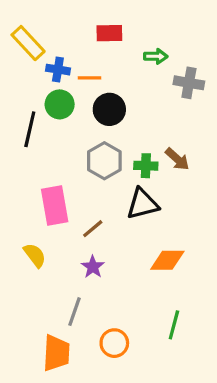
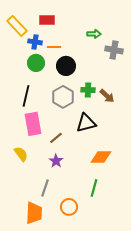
red rectangle: (109, 33) -> (47, 20), moved
black line: (30, 129) -> (26, 96), moved
green cross: (146, 166) -> (88, 90), moved
green line: (174, 325) -> (94, 188), moved

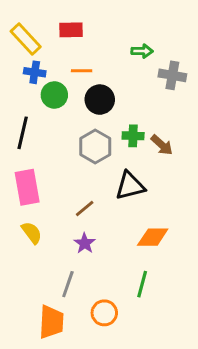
blue cross: (35, 42) -> (35, 72), moved
black line: (26, 96) -> (23, 133), moved
pink rectangle: (33, 124) -> (27, 187), moved

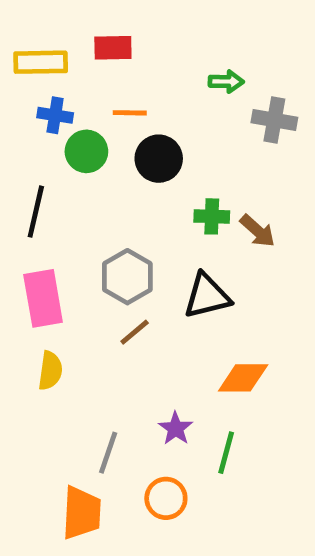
yellow rectangle: (26, 39) -> (41, 62), turned -48
gray hexagon: (95, 146) -> (127, 277), moved
yellow semicircle: (32, 233) -> (50, 371), turned 45
purple star: (85, 243) -> (176, 428), moved

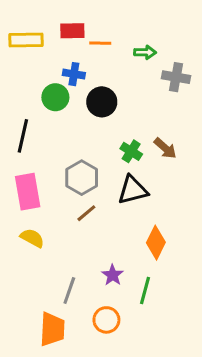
orange line: (130, 113) -> (100, 43), moved
blue cross: (55, 115) -> (74, 74), moved
green cross: (212, 216) -> (131, 151), moved, turned 30
yellow semicircle: (50, 371) -> (32, 238), turned -70
orange diamond: (243, 378) -> (156, 243), turned -64

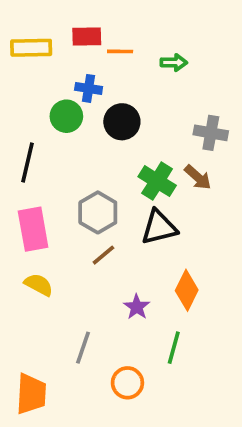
gray cross: (176, 77) -> (211, 133), moved
green cross: (131, 151) -> (157, 181), size x1.4
purple star: (113, 275) -> (137, 307), moved
orange trapezoid: (52, 329) -> (31, 394), moved

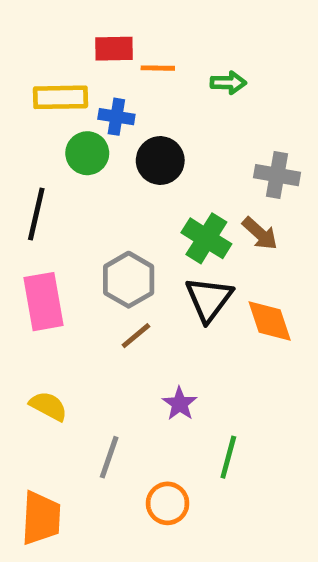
yellow rectangle: (31, 48) -> (61, 97), moved
black triangle: (159, 227) -> (209, 299), turned -39
yellow semicircle: (39, 285) -> (48, 406), moved
orange diamond: (187, 290) -> (270, 321), moved, turned -45

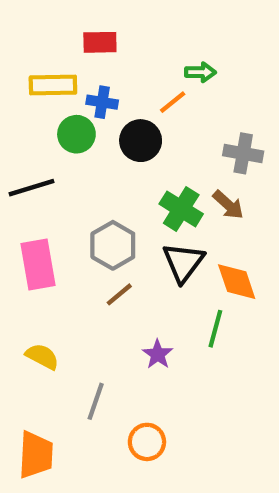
orange line: (158, 68) -> (173, 102), moved, turned -40
black line: (36, 214) -> (32, 188), turned 60
green line: (228, 457) -> (215, 329), moved

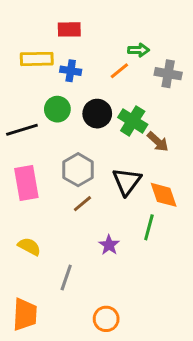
green circle: (76, 134) -> (57, 109), moved
black circle: (141, 141) -> (97, 114), moved
gray cross: (243, 153) -> (168, 74), moved
green cross: (181, 209) -> (133, 121), moved
orange circle: (147, 442) -> (106, 319), moved

